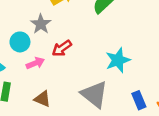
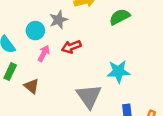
pink arrow: (35, 63) -> (44, 53), turned -56
brown triangle: (42, 99) -> (32, 86), moved

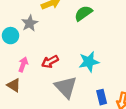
red arrow: (71, 47) -> (50, 62), moved
pink arrow: (44, 53) -> (23, 64), moved

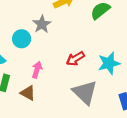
red arrow: (50, 62) -> (75, 59), moved

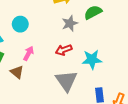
gray star: (42, 24) -> (70, 23), moved

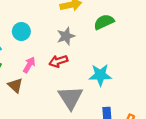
gray star: (70, 23) -> (66, 36), moved
red arrow: (64, 50) -> (58, 61), moved

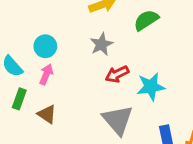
red arrow: (58, 61) -> (117, 74), moved
pink arrow: (29, 65) -> (46, 74), moved

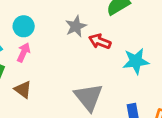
red arrow: (117, 74) -> (100, 41), moved, turned 45
cyan star: (151, 87) -> (136, 61), moved

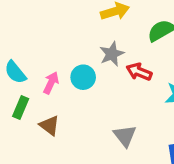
cyan circle: (24, 26) -> (83, 77), moved
gray triangle: (89, 97) -> (125, 136), size x0.7

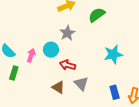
red arrow: (139, 72) -> (68, 65), moved
brown triangle: (49, 125) -> (58, 87), moved

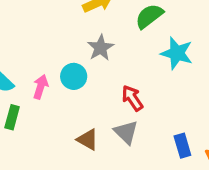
cyan star: (113, 54) -> (177, 53), moved, turned 30
red arrow: (68, 65) -> (132, 98), moved, turned 42

